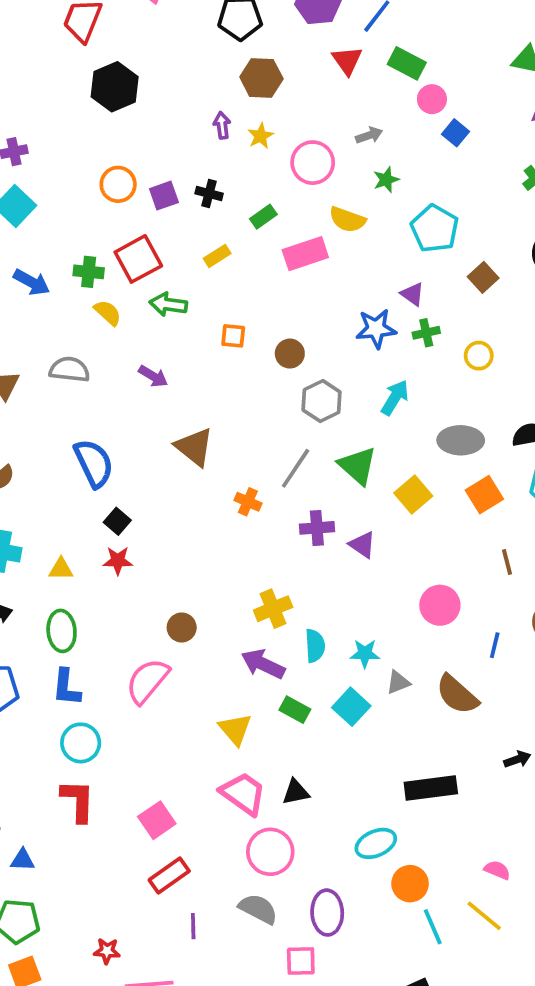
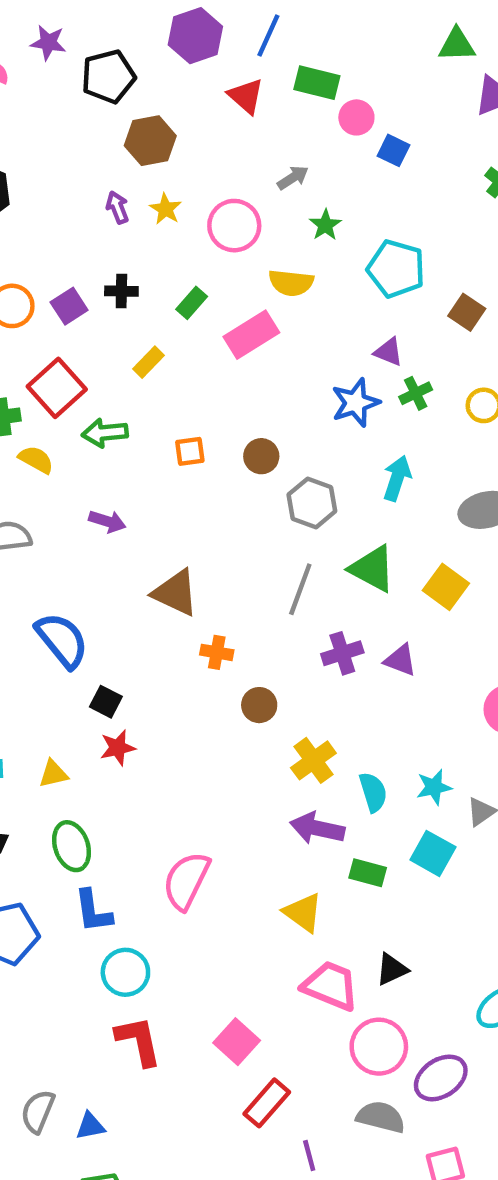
orange cross: (248, 502) -> (217, 652), moved
brown circle: (182, 628) -> (259, 705), moved
purple ellipse: (327, 913) -> (441, 1078), moved, turned 72

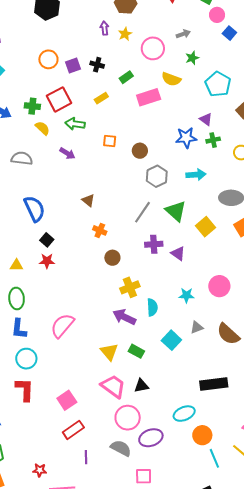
cyan arrow: (397, 478) -> (196, 175), turned 54
purple arrow: (107, 521) -> (67, 153), moved
brown triangle: (175, 593) -> (88, 200), size x0.6
cyan star: (434, 787) -> (186, 295), moved
green rectangle: (368, 873) -> (136, 351), moved

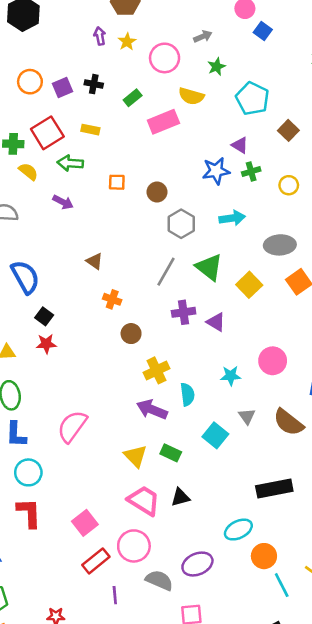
yellow rectangle: (101, 98) -> (90, 130), moved, turned 48
gray triangle: (197, 327) -> (247, 416), turned -40
pink circle: (128, 418) -> (134, 546), moved

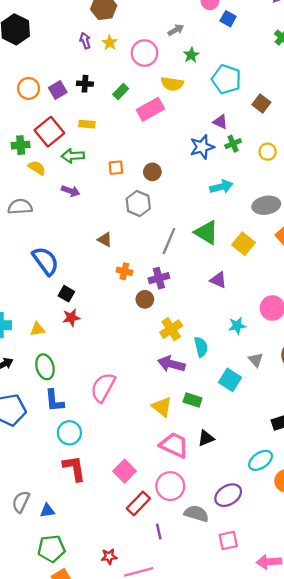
gray hexagon: (181, 224) -> (138, 204), moved
purple cross: (184, 312) -> (159, 278), moved

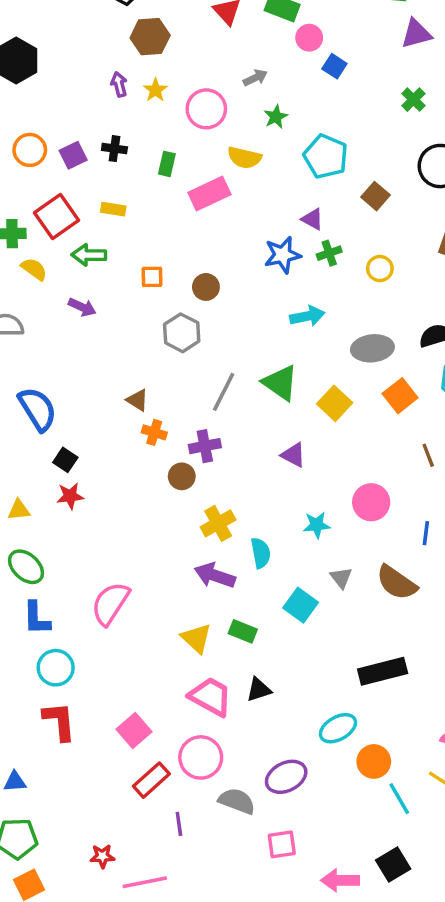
green rectangle: (121, 92) -> (167, 164), turned -35
brown triangle: (105, 240) -> (137, 400), moved
green ellipse: (45, 367) -> (26, 567), turned -35

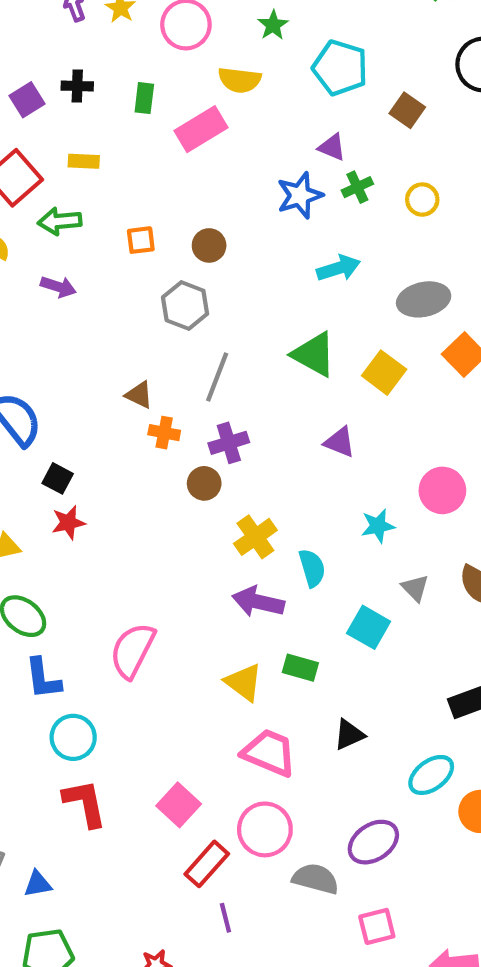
gray line: (224, 392) -> (217, 377), moved
black triangle: (259, 690) -> (349, 735), moved
purple line: (179, 824) -> (225, 918), moved

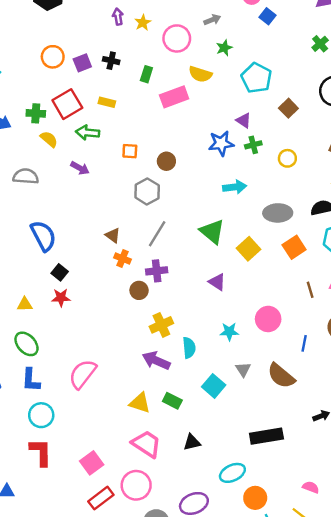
yellow triangle: (244, 682) -> (140, 403), turned -30

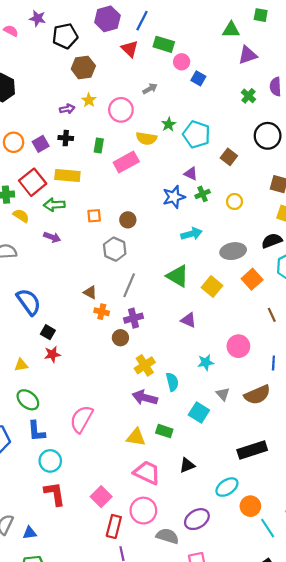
purple arrow: (118, 17) -> (67, 109), moved, turned 96
green star: (224, 48) -> (169, 124), moved
yellow rectangle: (107, 102) -> (67, 175), size x1.6
brown semicircle: (281, 376) -> (257, 395), turned -55
red rectangle: (101, 498) -> (114, 526), turned -30

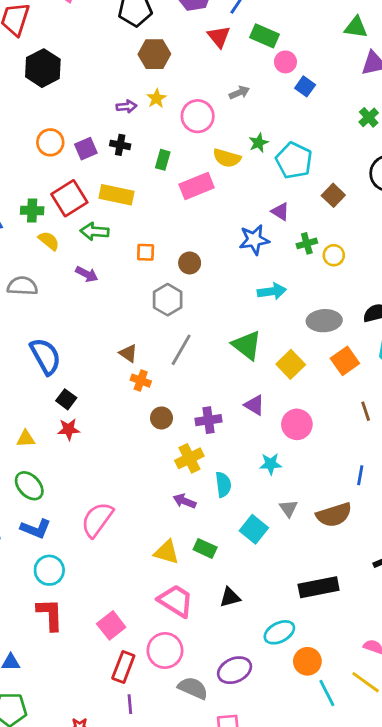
green cross: (203, 194) -> (307, 243), moved
purple cross: (134, 318) -> (209, 420), moved
pink circle: (238, 346) -> (297, 424), moved
purple arrow: (145, 398) -> (184, 501), size x0.7
blue L-shape: (36, 431) -> (36, 529), turned -70

